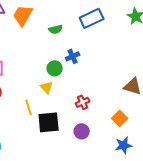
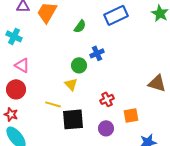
green semicircle: (56, 29) -> (80, 26), turned -40
yellow line: (29, 107) -> (53, 104), turned -56
orange square: (120, 118) -> (131, 115), moved, turned 35

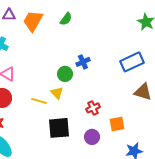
blue rectangle: (116, 15) -> (132, 62), moved
green semicircle: (80, 26) -> (66, 19), moved
yellow line: (53, 104) -> (39, 101), moved

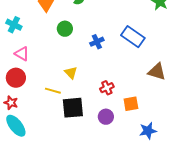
blue rectangle: (132, 62) -> (133, 37), moved, turned 60
green circle: (65, 74) -> (65, 29), moved
yellow line: (39, 101) -> (53, 91), moved

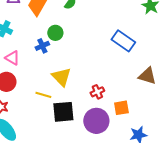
blue cross: (97, 42) -> (42, 46), moved
yellow triangle: (71, 73) -> (61, 77), size x1.5
purple circle: (106, 117) -> (96, 121), size x1.6

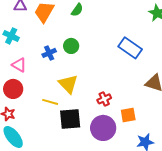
green circle: (55, 33) -> (71, 46), moved

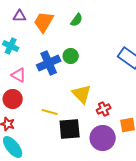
blue cross: (49, 53) -> (49, 63), size x1.6
yellow triangle: (68, 84) -> (82, 94), moved

